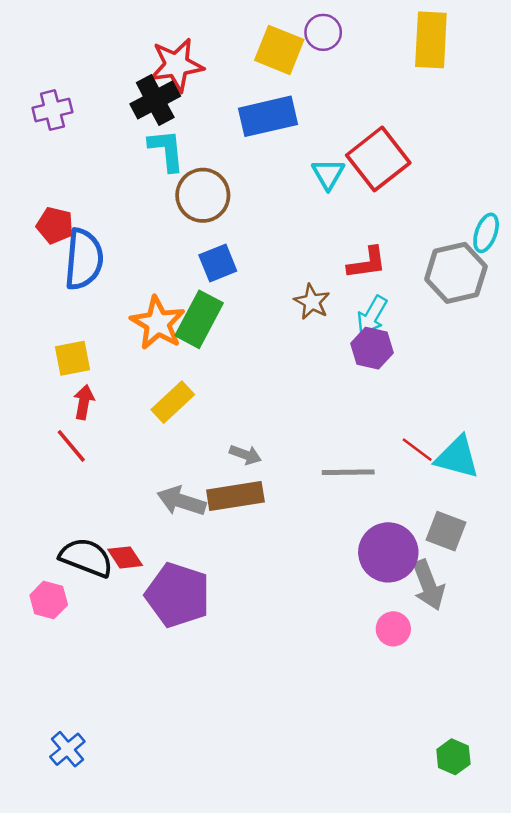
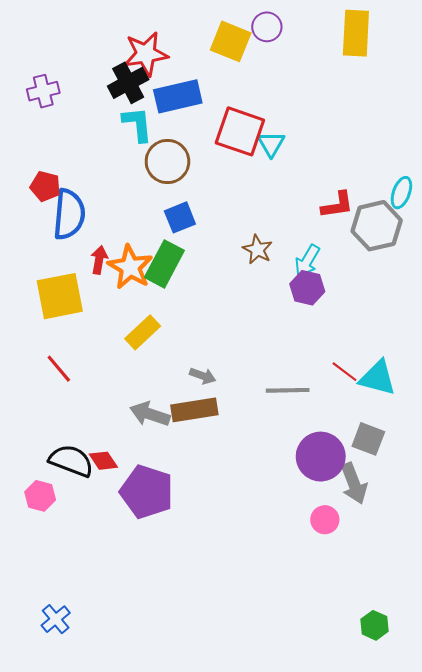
blue rectangle: (268, 116) -> (178, 96), moved
red square: (378, 159) -> (240, 131), moved, turned -33
red L-shape: (367, 263) -> (337, 205), moved
yellow square: (72, 358) -> (60, 296), size x1.6
red arrow: (84, 402) -> (99, 260), moved

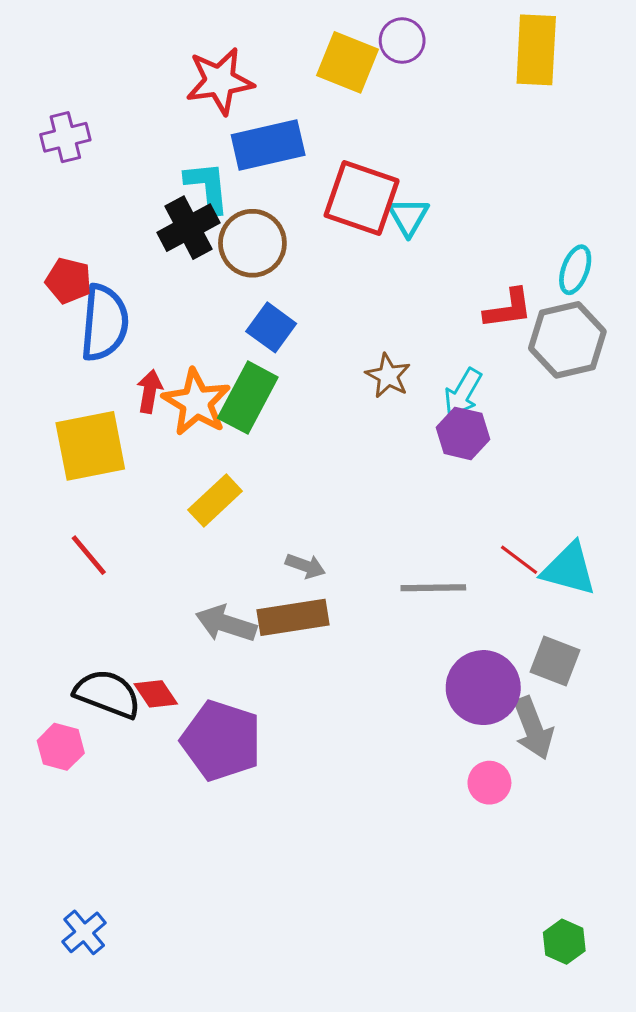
black cross: (128, 83) -> (189, 228), moved
cyan ellipse: (401, 193) -> (575, 270), moved
blue square: (180, 217) -> (271, 327), turned -32

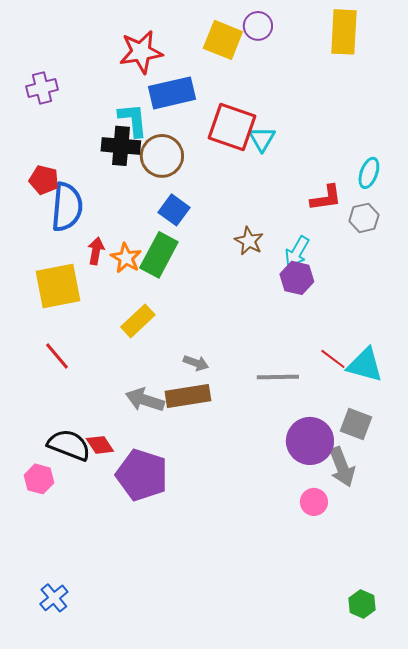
black cross: (189, 228) -> (121, 146), turned 33
gray hexagon: (567, 340) -> (364, 218), size x0.6
orange star: (196, 402) -> (126, 258), size x0.7

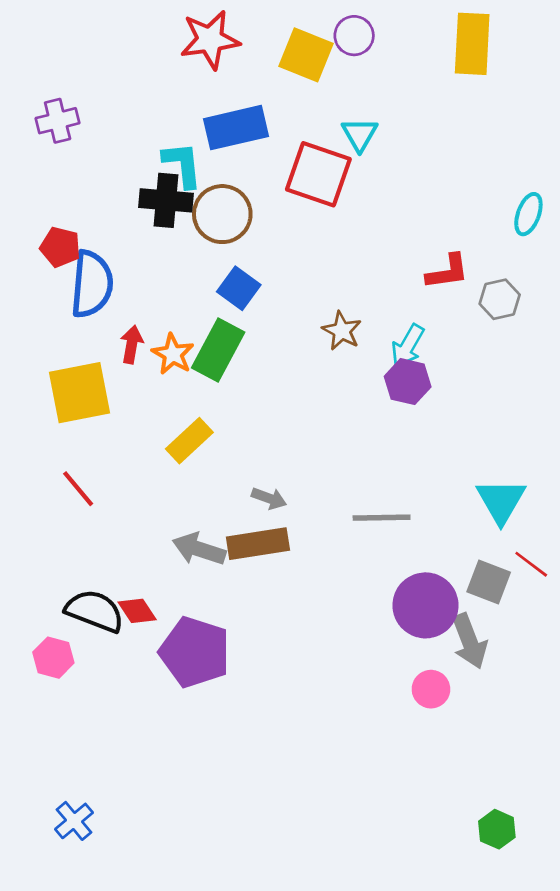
red star: (141, 52) -> (210, 40), moved
cyan triangle: (262, 139) -> (360, 134), moved
cyan ellipse: (369, 173) -> (528, 214), moved
red line: (333, 359) -> (531, 564), moved
cyan triangle: (365, 365) -> (501, 501), turned 45

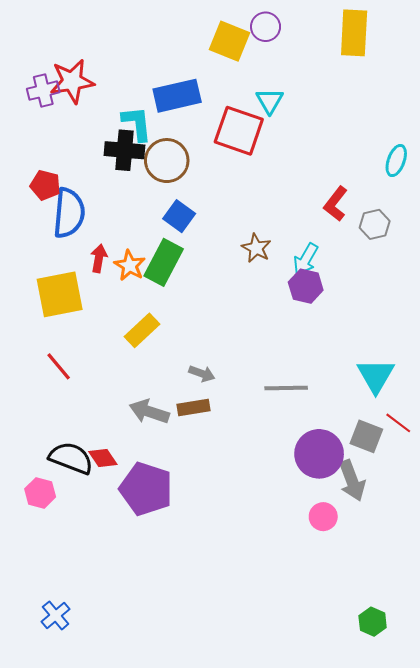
red star: (210, 40) -> (72, 81), moved
red L-shape: (447, 272) -> (336, 204), turned 136
brown rectangle: (258, 544) -> (193, 408), size x0.7

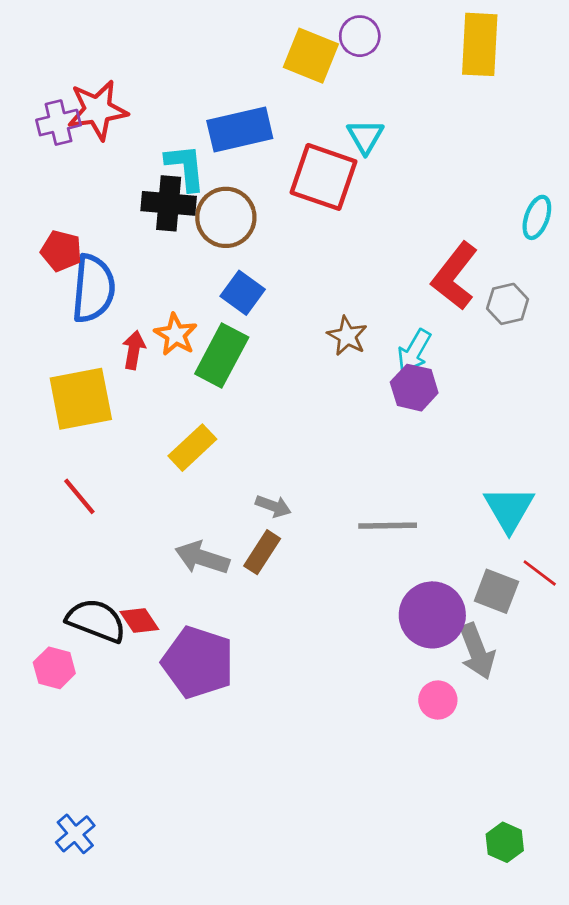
red L-shape: (336, 204) -> (455, 276), size x1.4
orange star: (130, 266) -> (176, 335), moved
brown rectangle: (193, 408) -> (262, 552), turned -48

